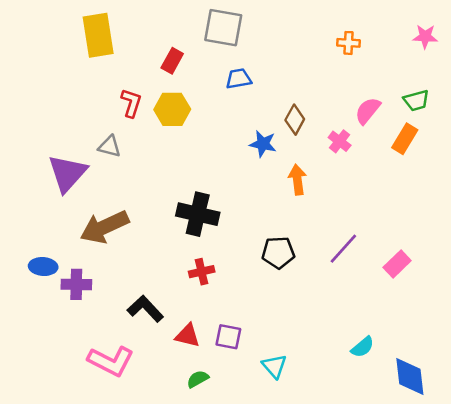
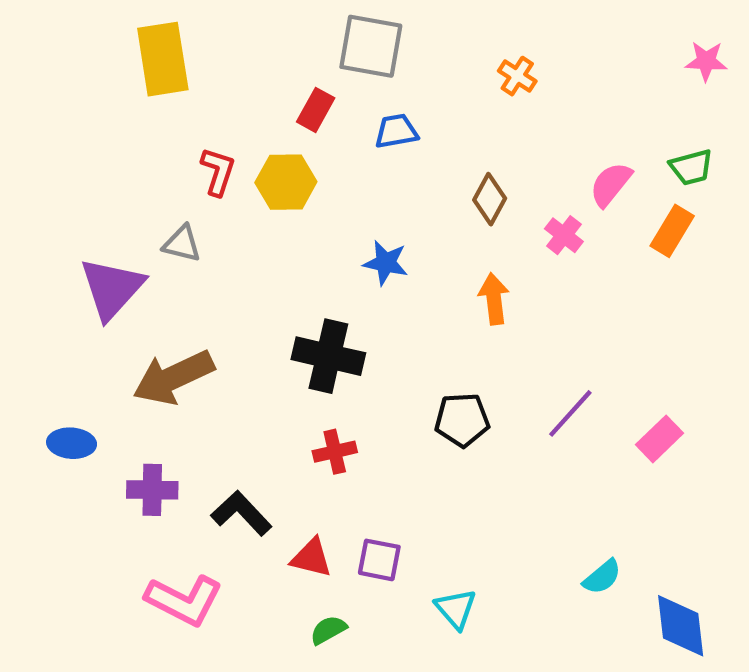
orange cross: (349, 43) -> (517, 76), moved, turned 30
red rectangle: (172, 61) -> (316, 110), moved
blue star: (263, 144) -> (386, 263), moved
purple cross: (76, 284) -> (152, 490), moved

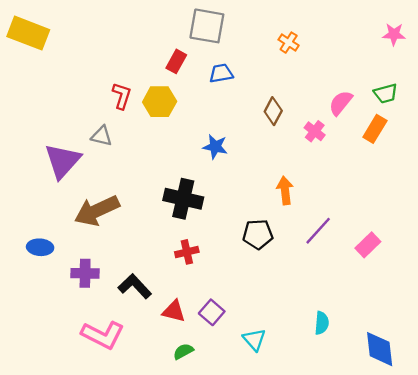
yellow rectangle: (163, 59) -> (28, 33), moved, turned -60
orange arrow: (494, 299) -> (285, 190), moved
purple square: (379, 560) -> (212, 312), turned 30
cyan semicircle: (602, 577) -> (322, 323), moved, turned -45

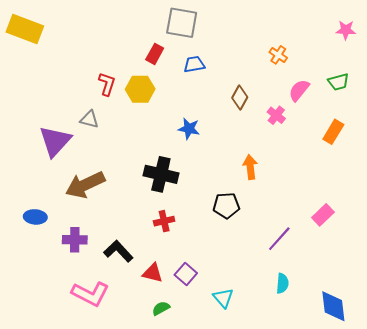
orange cross: (289, 43) -> (278, 55), moved
orange rectangle: (375, 129) -> (333, 132), moved
purple line: (318, 231) -> (279, 239), moved

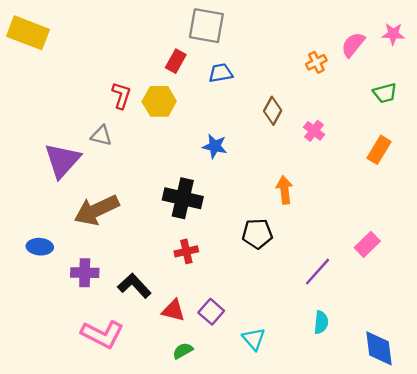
orange cross: (278, 55) -> (316, 62), turned 30
pink semicircle: (299, 90) -> (353, 45), moved

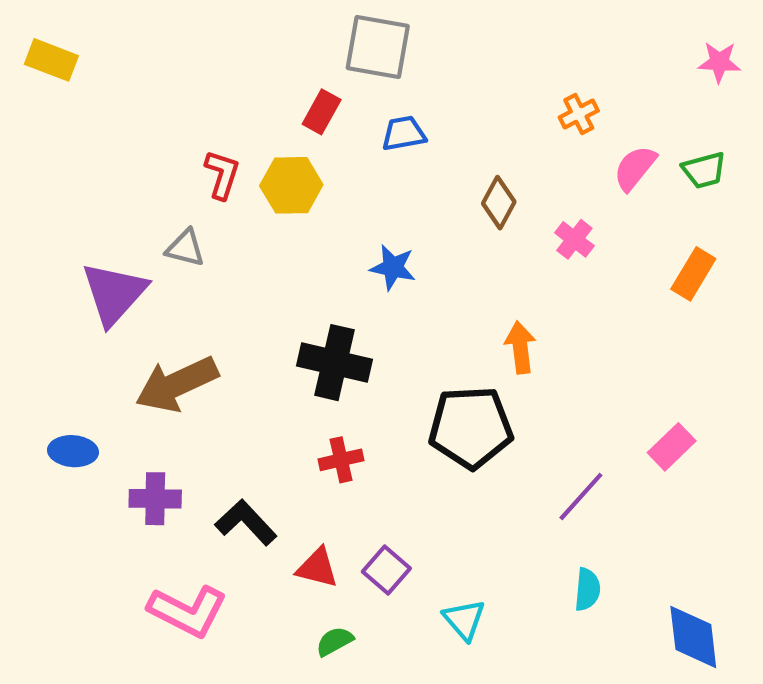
yellow rectangle: (28, 33) -> (51, 60), size x0.7
pink semicircle: (353, 45) -> (635, 168), moved
black pentagon: (257, 234) -> (471, 427), size x1.5

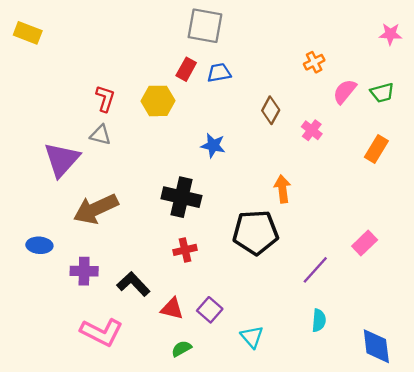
red rectangle: (322, 112) -> (186, 69), moved
red L-shape: (222, 175) -> (105, 99), moved

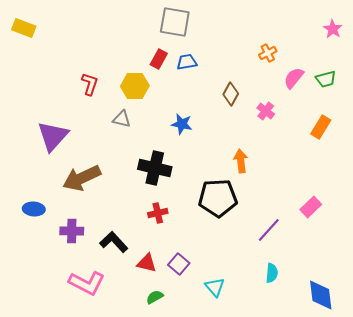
pink star: (390, 34) -> (333, 29), turned 30
gray triangle: (100, 135) -> (122, 119), moved

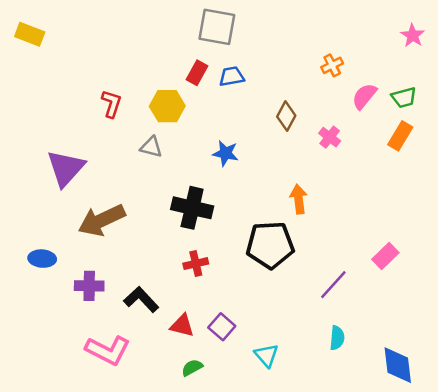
orange rectangle: (321, 127) -> (400, 136), moved

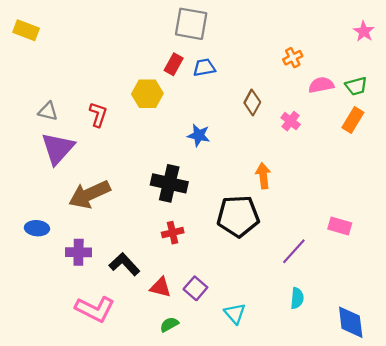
pink semicircle: (364, 96) -> (321, 85), turned 40
red L-shape: (112, 104) -> (98, 115), moved
gray triangle: (151, 147) -> (48, 111), moved
pink rectangle: (385, 256) -> (340, 226), turned 60

